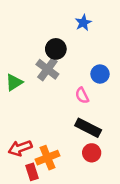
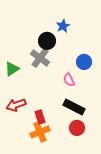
blue star: (83, 23) -> (63, 26), moved
red arrow: (20, 148) -> (16, 105), moved
red rectangle: (32, 172) -> (40, 117), moved

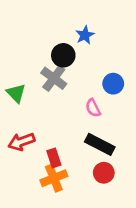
green triangle: (12, 69) -> (16, 93), turned -42

